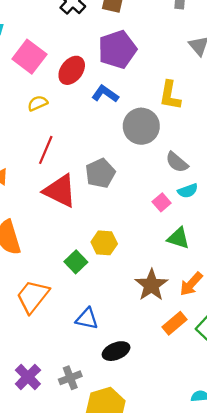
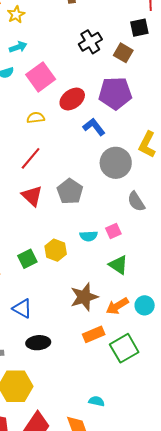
gray pentagon: (100, 173) -> (70, 191), turned -30
red triangle: (60, 191) -> (32, 196), size x0.7
cyan semicircle: (188, 191) -> (89, 236), moved

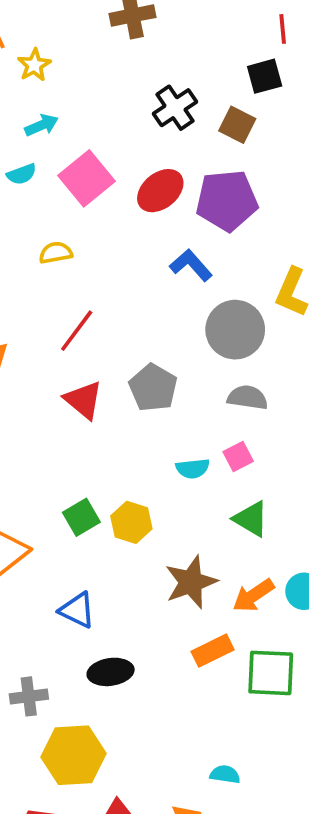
red ellipse: (72, 99) -> (160, 191), moved
yellow semicircle: (36, 118) -> (56, 253), moved
gray semicircle: (136, 202) -> (248, 398), moved, turned 135
yellow hexagon: (56, 250) -> (131, 522), moved
green square: (124, 348) -> (271, 673), turned 36

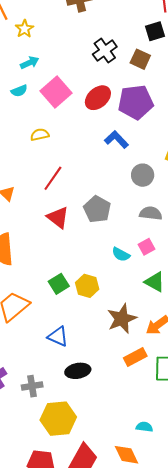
gray circle: (235, 330) -> (143, 175), size x0.7
cyan semicircle: (193, 469) -> (121, 254), turned 36

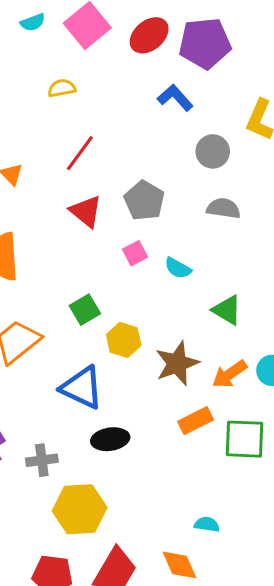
pink square: (146, 247) -> (135, 253), moved
yellow hexagon: (87, 286) -> (124, 340), moved
blue triangle: (58, 336) -> (82, 388), size x1.4

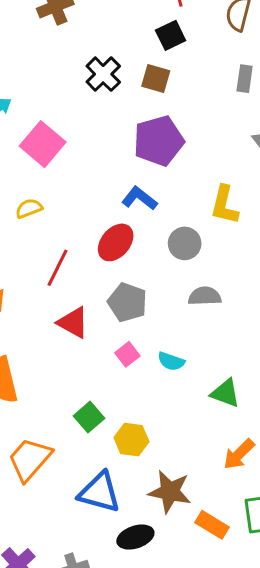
red ellipse: (149, 35) -> (116, 242), moved
brown star: (177, 363) -> (170, 492), moved, turned -30
orange rectangle: (196, 421) -> (212, 525), moved, turned 68

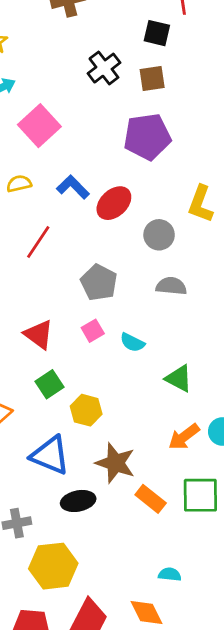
black square: (171, 35) -> (157, 33), moved, turned 32
brown square: (156, 78) -> (152, 79), turned -32
blue L-shape: (139, 198) -> (73, 187), moved
red ellipse: (116, 242) -> (114, 203), moved
red triangle: (73, 323) -> (39, 334), moved

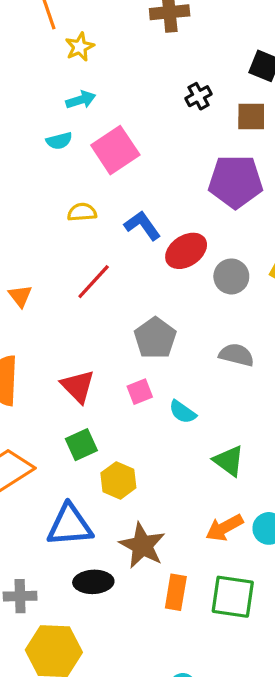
black cross: (104, 68) -> (198, 96), size x0.7
gray circle: (159, 235) -> (231, 276), moved
blue triangle: (50, 455) -> (70, 525), turned -36
orange rectangle: (151, 499) -> (176, 592), turned 52

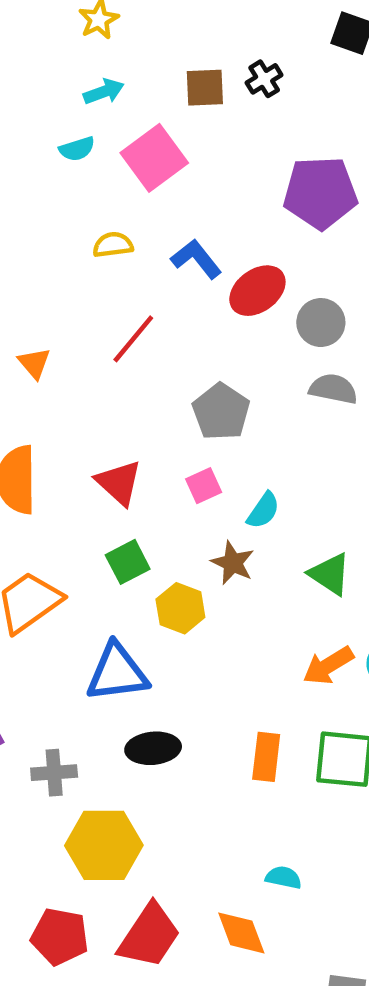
brown square: (251, 116) -> (205, 88), moved
gray semicircle: (236, 355) -> (333, 389), moved
cyan semicircle: (183, 412) -> (263, 510), turned -88
brown star: (142, 545) -> (233, 563), moved, size x0.7

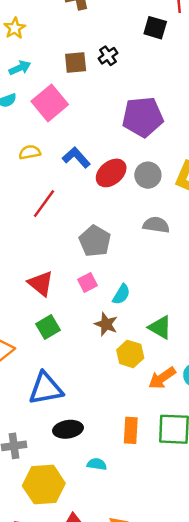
gray circle: (321, 323) -> (148, 175), moved
yellow hexagon: (180, 608) -> (130, 354), moved
cyan semicircle: (284, 877) -> (97, 464), moved

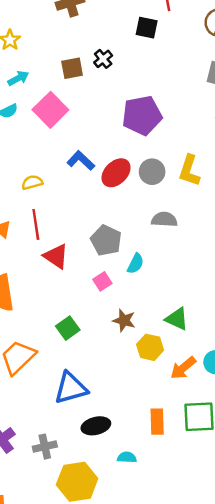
yellow semicircle: (30, 152) -> (32, 182), moved
red line: (44, 204) -> (36, 224), moved, turned -40
red triangle: (41, 284) -> (56, 256), moved
cyan semicircle: (121, 294) -> (136, 264), moved

